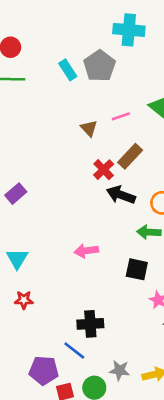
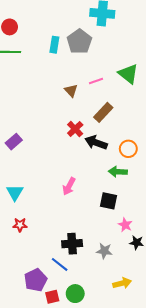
cyan rectangle: (68, 70) -> (54, 45), turned 42
red cross: (104, 170) -> (75, 129), moved
pink arrow: (86, 251) -> (69, 186), turned -54
purple pentagon: (44, 370) -> (36, 280), turned -30
gray star: (120, 370) -> (104, 251), moved

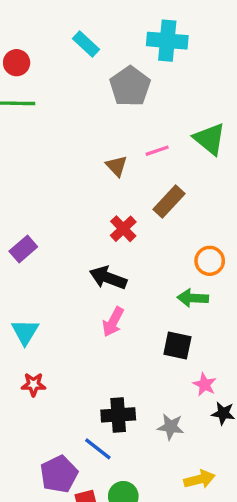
cyan rectangle: (54, 45) -> (86, 44), moved, turned -56
black arrow: (96, 143) -> (108, 278), moved

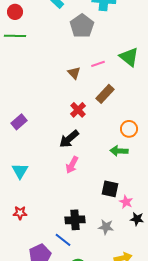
black arrow: (108, 278) -> (69, 139), turned -60
black square: (177, 346) -> (110, 189), moved
red star: (33, 384) -> (20, 213), moved

